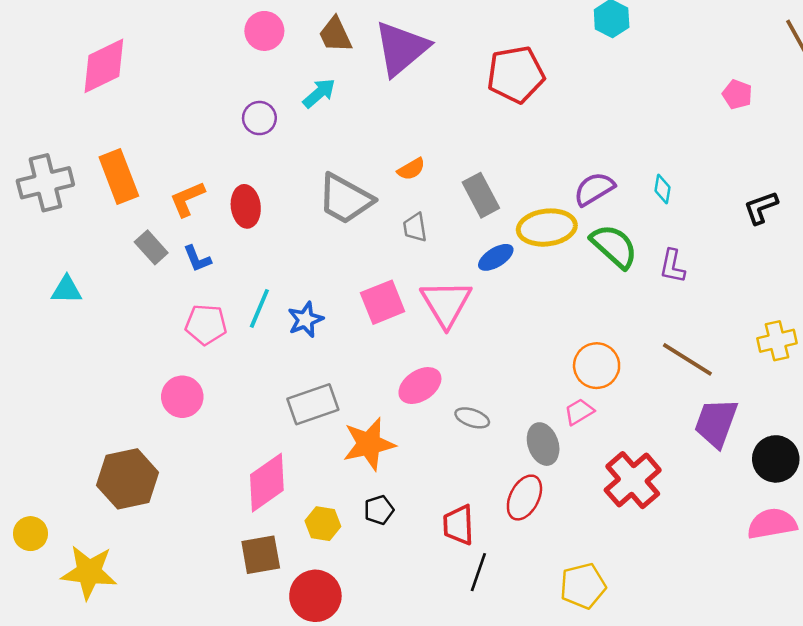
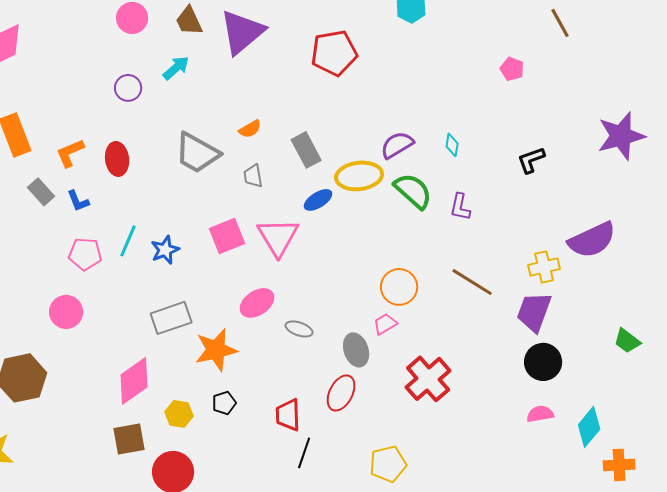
purple trapezoid: (716, 423) -> (534, 312), moved
pink semicircle: (772, 524) -> (540, 414), size x0.7

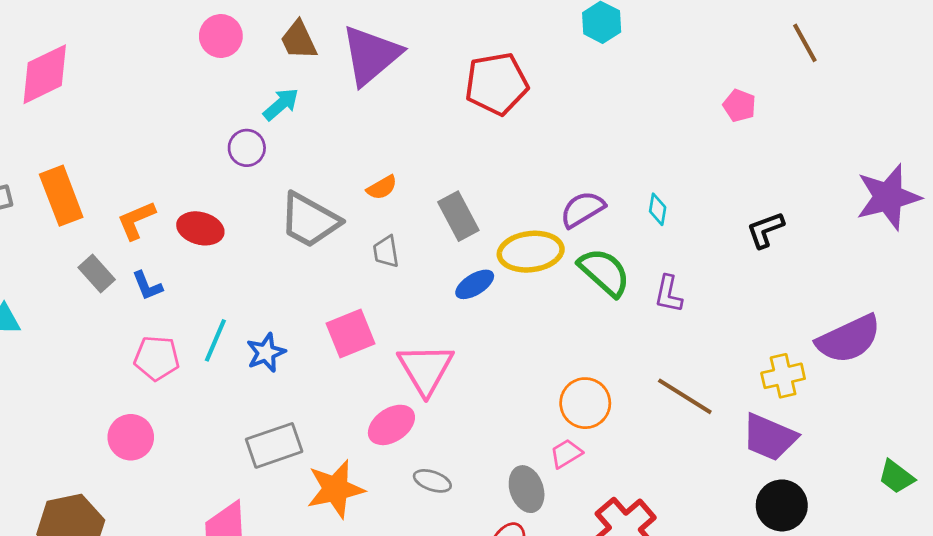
purple circle: (128, 88) -> (247, 148), moved
red ellipse: (117, 159) -> (200, 228), turned -68
pink triangle: (278, 237) -> (426, 369), moved
purple trapezoid: (534, 312) -> (769, 437), turned -87
gray ellipse: (299, 329) -> (432, 481), moved

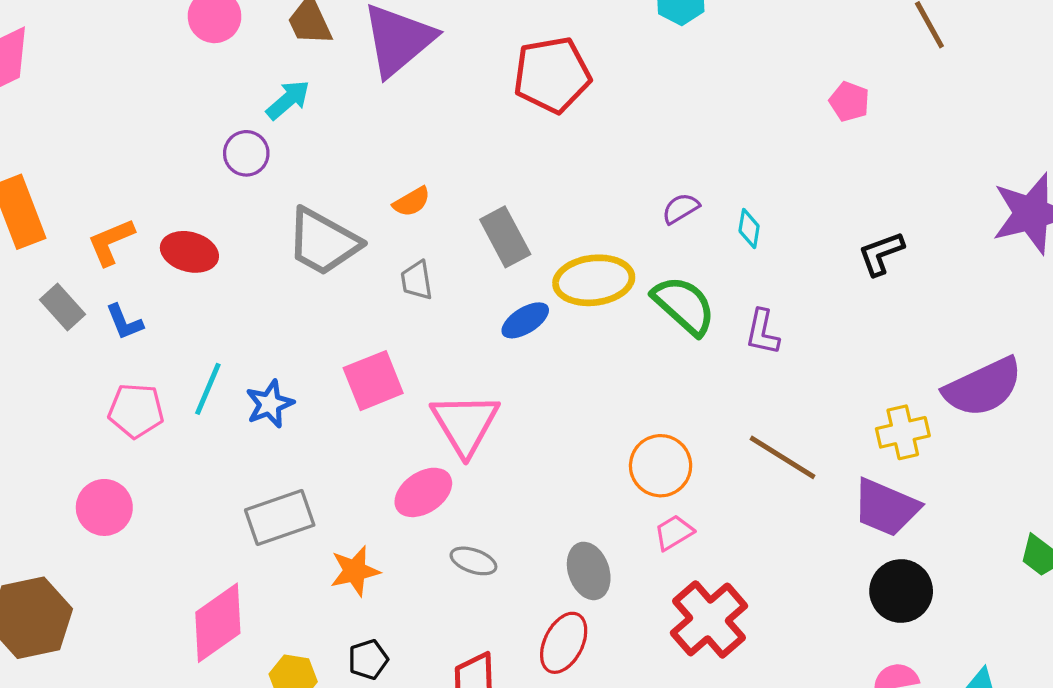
purple semicircle: (582, 209) -> (681, 208), moved, size x0.7
pink trapezoid: (566, 454) -> (674, 533), moved
orange star: (335, 489) -> (355, 571), size x0.7

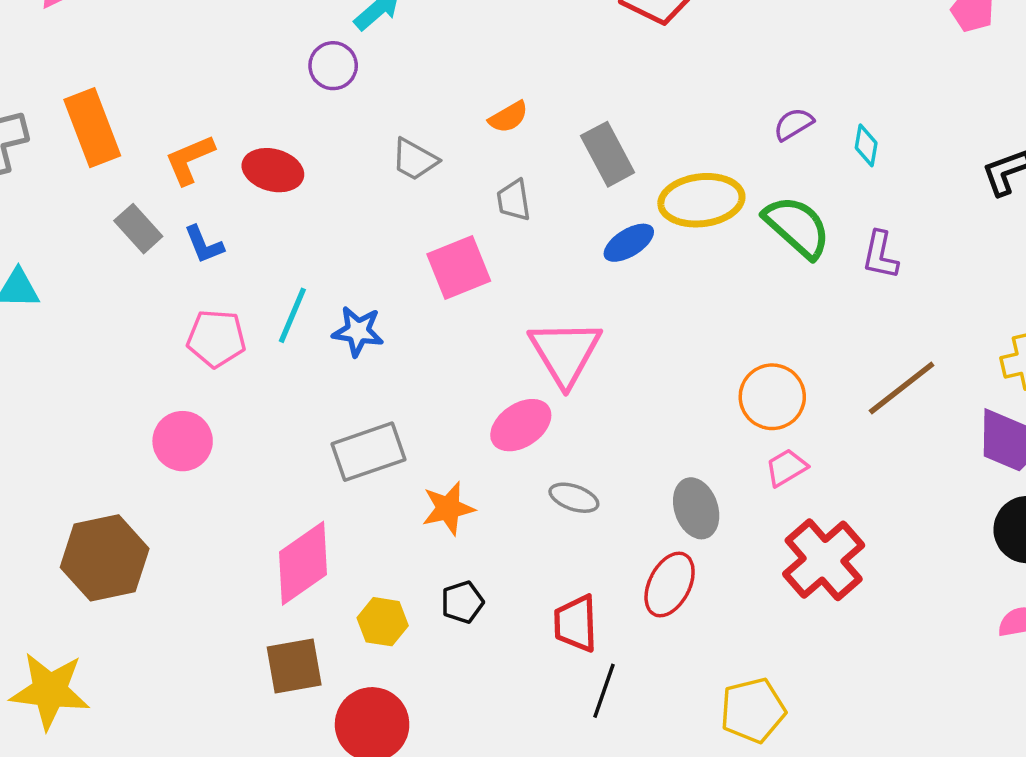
gray trapezoid: (323, 242) -> (415, 160), size x0.6
pink square: (373, 381) -> (459, 268), moved
blue star: (270, 404) -> (358, 331), turned 30
brown line: (782, 457) -> (902, 388), turned -70

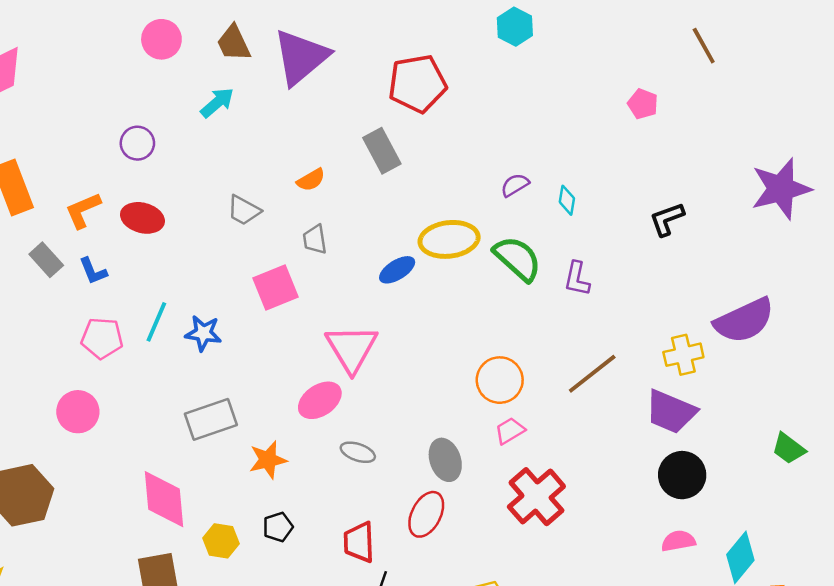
purple circle: (333, 66) -> (137, 143), moved
gray rectangle: (608, 154) -> (382, 151), moved
pink diamond: (303, 563) -> (164, 499), turned -60

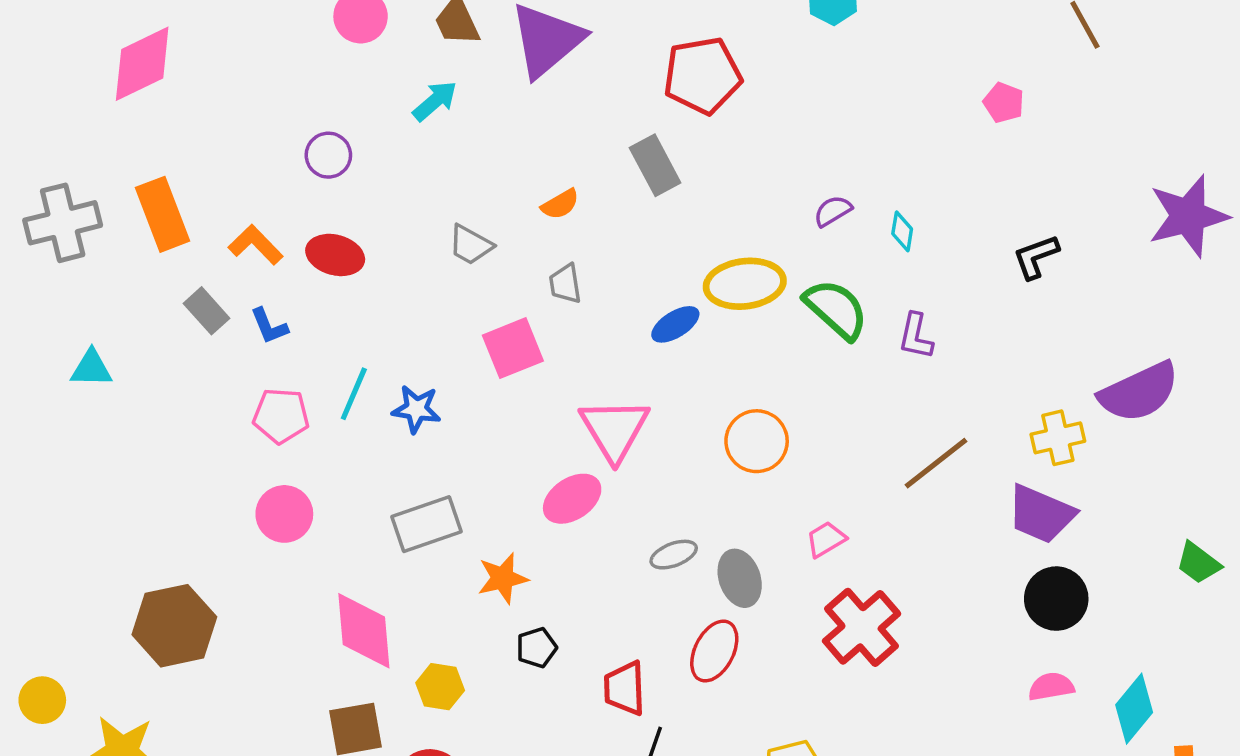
orange L-shape: (83, 210) -> (256, 245), turned 69
orange circle: (500, 380) -> (757, 441), moved
pink circle: (78, 412) -> (284, 514), moved
gray ellipse: (358, 452) -> (674, 555), moved, turned -40
black pentagon: (278, 527) -> (537, 648), moved

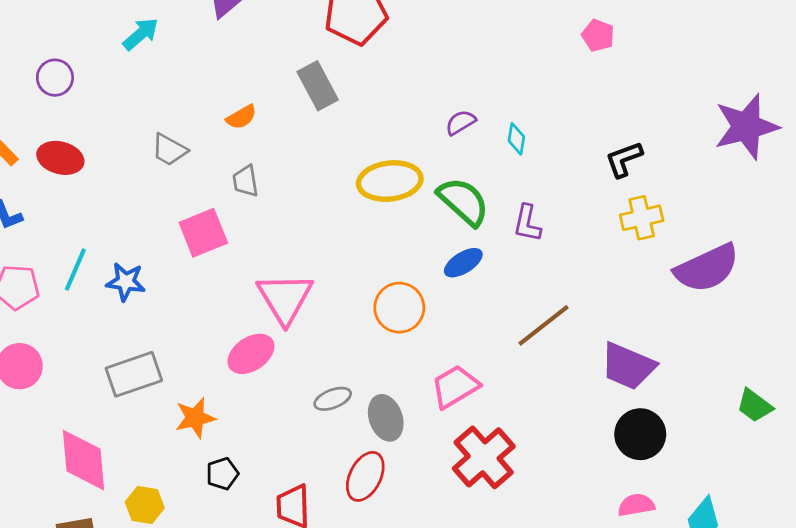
blue ellipse: (675, 324) -> (463, 263), moved
yellow cross: (1058, 438) -> (642, 218), moved
pink trapezoid: (826, 539) -> (455, 387), size x1.5

